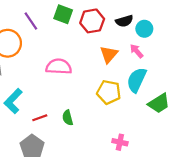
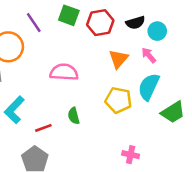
green semicircle: (68, 118) -> (74, 116), moved

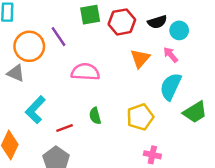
green square: (69, 15) -> (90, 15), turned -30
purple line: (34, 23) -> (58, 37), moved
yellow pentagon: (118, 100) -> (140, 117), moved, turned -30

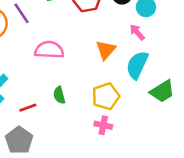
orange triangle: (140, 58) -> (106, 50), moved
pink cross: (152, 155) -> (103, 125), moved

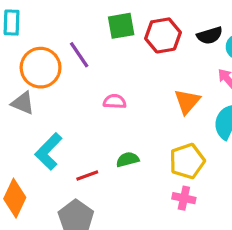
pink semicircle: (49, 50) -> (115, 101), size x0.6
green semicircle: (59, 95) -> (128, 159), turned 90

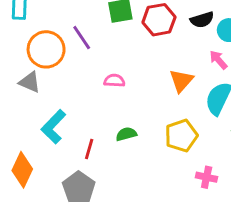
red line: (87, 176) -> (89, 149), turned -54
pink cross: (184, 198) -> (207, 177), moved

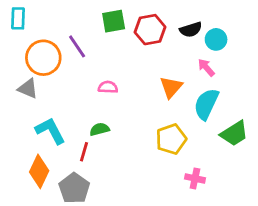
cyan L-shape: (53, 127) -> (50, 131), turned 108
green semicircle: (126, 134) -> (99, 129), moved
orange diamond: (22, 170) -> (39, 171), moved

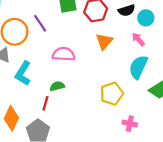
pink semicircle: (108, 87) -> (64, 54), size x1.5
orange triangle: (171, 87) -> (104, 41), moved
cyan L-shape: (50, 131) -> (23, 73), moved, turned -120

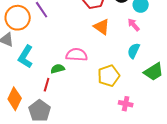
orange triangle: (104, 41) -> (102, 27), turned -36
pink semicircle: (64, 54) -> (77, 55), moved
cyan semicircle: (138, 67) -> (134, 51), size x0.7

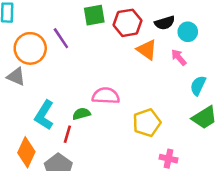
orange triangle: (102, 27) -> (147, 50), moved
cyan semicircle: (134, 51) -> (198, 86), moved
cyan L-shape: (26, 57) -> (44, 115), moved

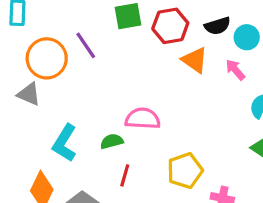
yellow pentagon: (147, 123) -> (185, 171), moved
red line: (67, 134) -> (125, 175), moved

